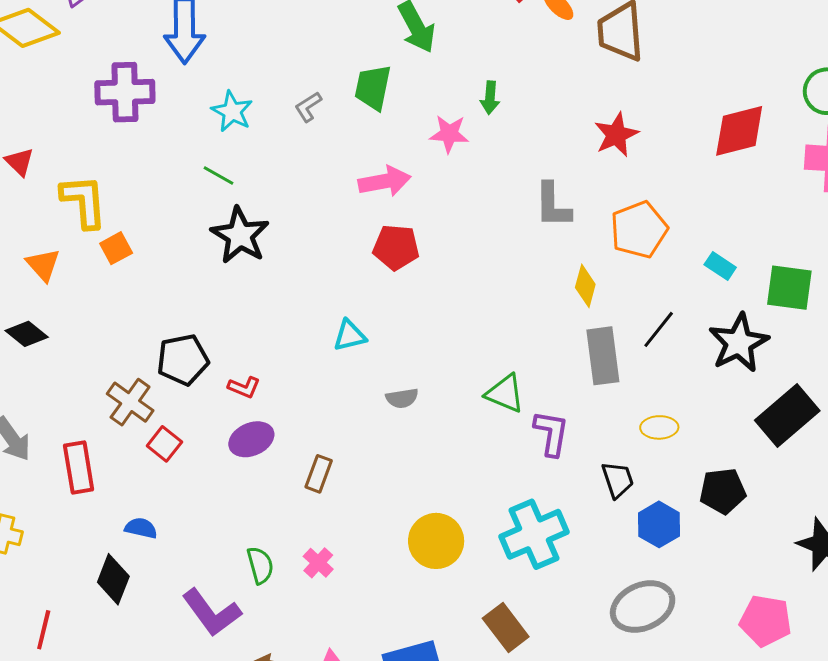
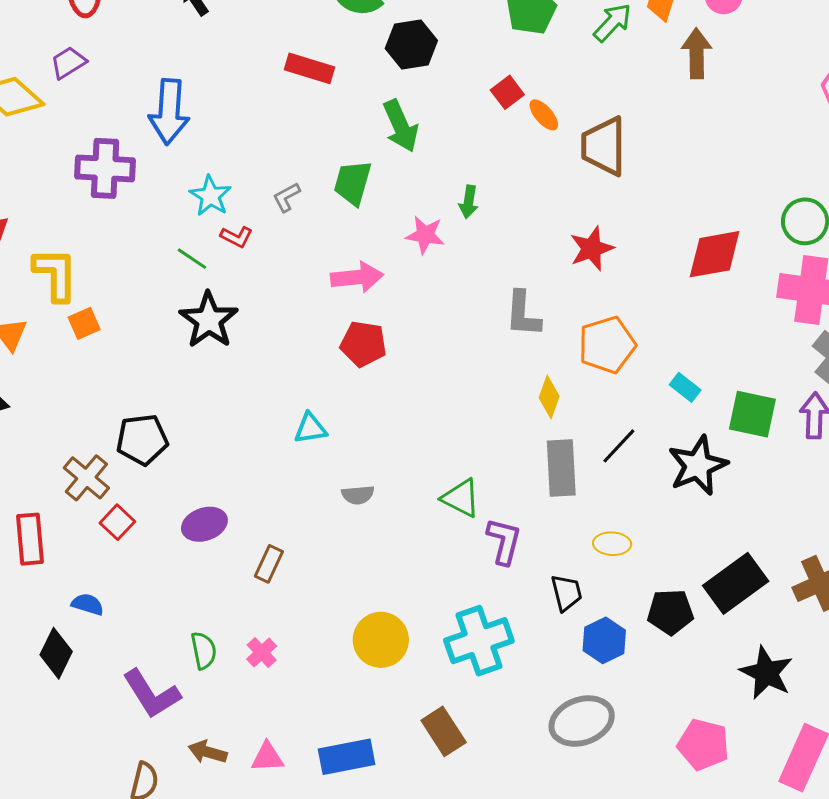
red L-shape: (244, 387) -> (237, 237), moved
black rectangle: (787, 416) -> (736, 583), moved

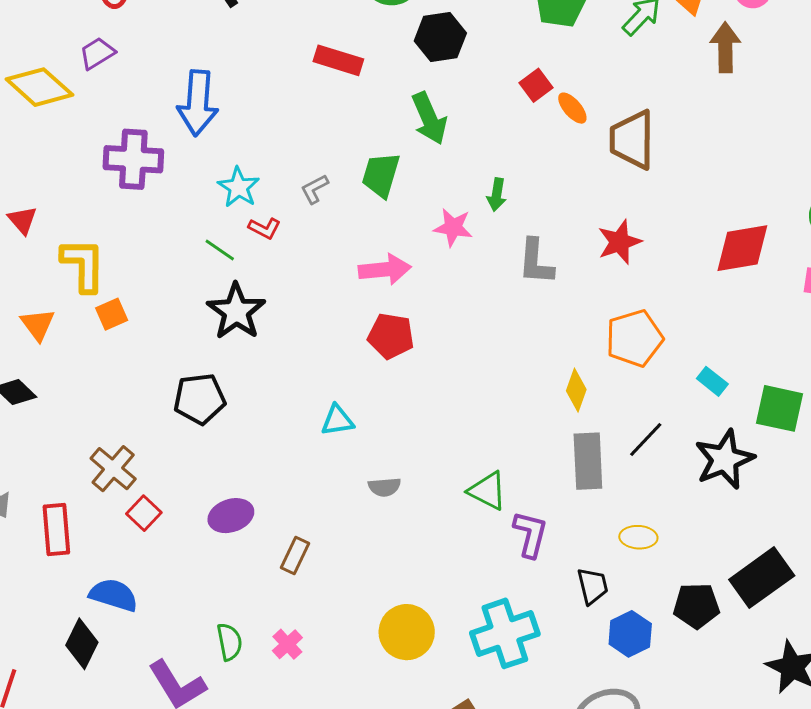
gray L-shape: (523, 314) -> (536, 262), moved
black pentagon: (142, 440) -> (200, 399), moved
blue semicircle: (88, 604) -> (114, 595), size x1.5

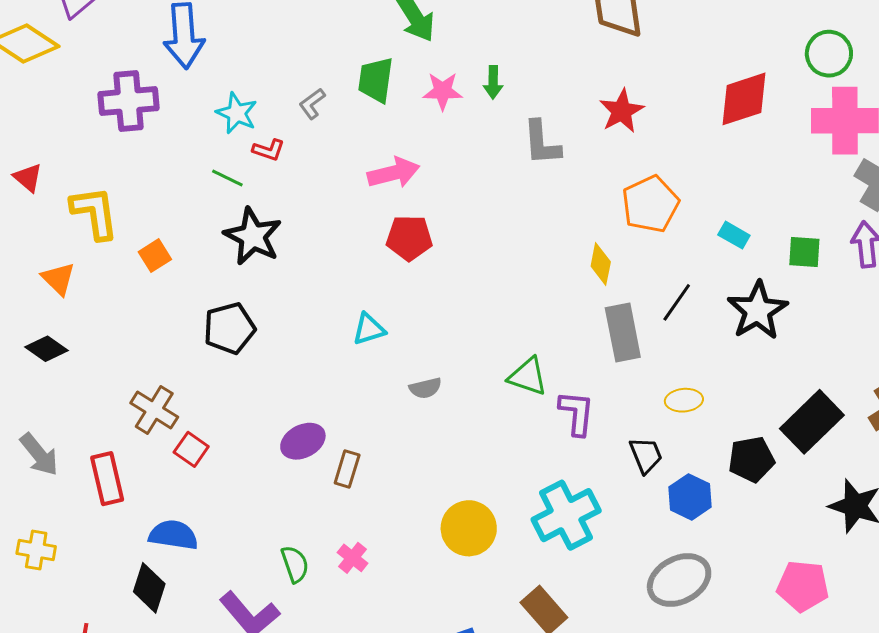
pink star: (453, 227) -> (443, 91), moved
orange square: (112, 314) -> (155, 256), moved
green square: (779, 408) -> (804, 252), size x0.7
purple ellipse: (231, 516) -> (303, 441), moved

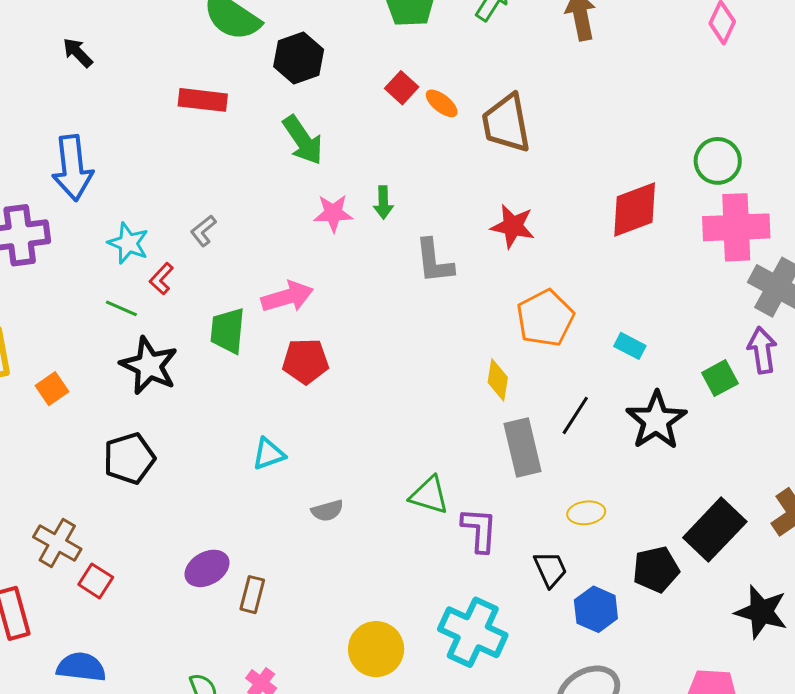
green trapezoid: (376, 80) -> (228, 331), moved
red star: (622, 111) -> (513, 226), turned -30
red L-shape: (268, 150) -> (161, 279), turned 116
green square: (804, 252) -> (720, 378), moved, turned -30
cyan cross: (566, 515) -> (473, 632), turned -36

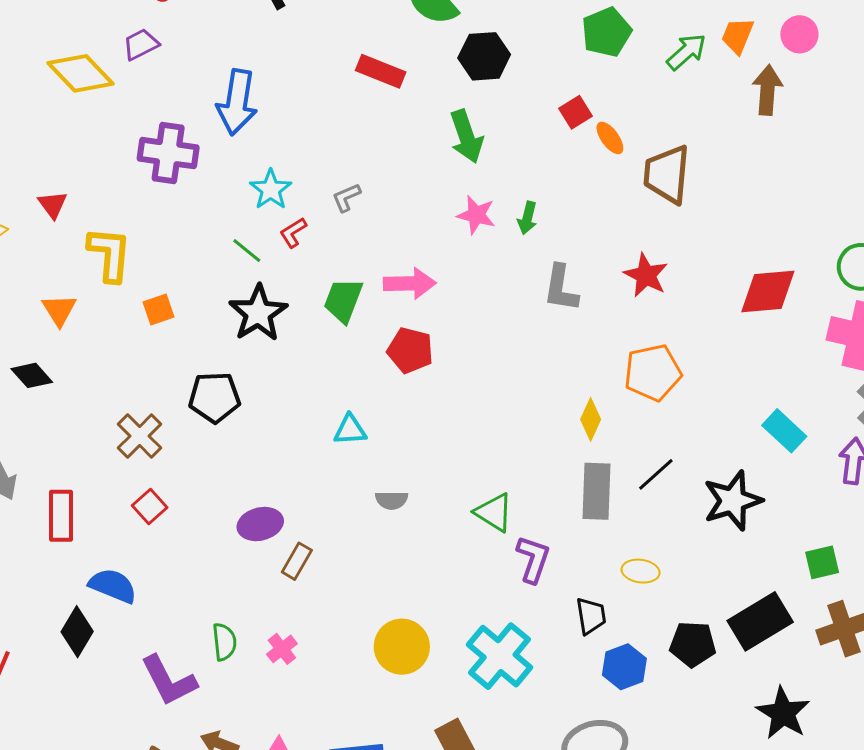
cyan rectangle: (630, 346) -> (784, 431), moved, size x1.4
green square: (720, 378) -> (822, 562), moved
brown cross: (57, 543) -> (140, 436), moved

